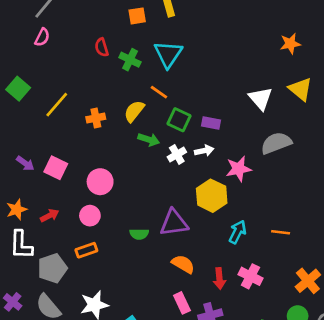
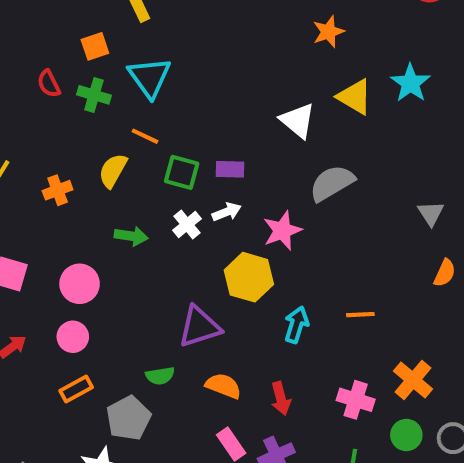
orange square: (137, 16) -> (95, 46), moved
green arrow: (149, 140) -> (131, 236), moved
green semicircle: (139, 234) -> (160, 376), moved
gray pentagon: (52, 268) -> (128, 418), moved
pink cross: (251, 276) -> (356, 400), moved

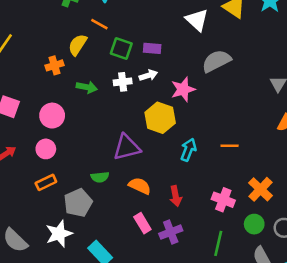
orange cross: (58, 190) -> (55, 65), moved
white cross: (187, 224) -> (123, 82), turned 30

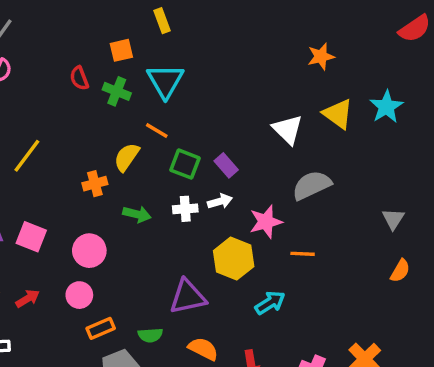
purple rectangle: (152, 48) -> (226, 165), turned 42
orange line: (230, 146) -> (303, 254), moved
cyan arrow: (188, 150) -> (270, 303), turned 35
orange rectangle: (46, 182) -> (101, 328), moved

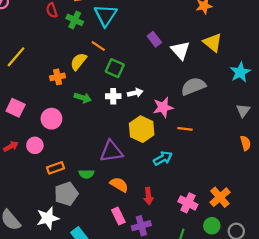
cyan star: (386, 107) -> (240, 72), moved
purple rectangle: (226, 165) -> (154, 39), moved
orange semicircle: (400, 271) -> (246, 143), turned -48
pink circle: (79, 295) -> (35, 145), moved

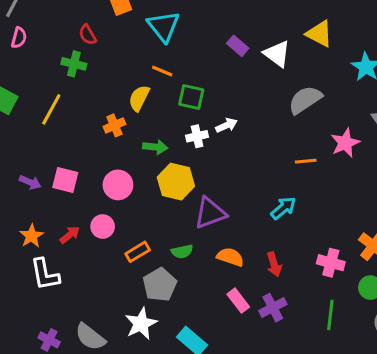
green cross: (75, 20) -> (74, 64), moved
pink star: (163, 107) -> (345, 143), moved
yellow hexagon: (142, 129) -> (176, 182), moved

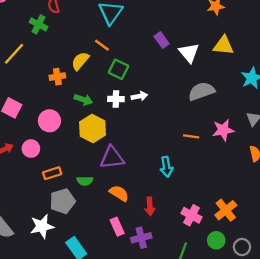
yellow triangle: (319, 34) -> (223, 45), turned -35
cyan arrow: (283, 208) -> (166, 167), turned 108

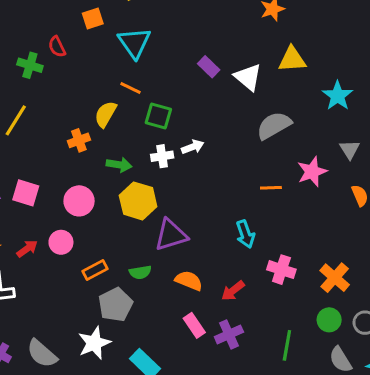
green cross: (38, 24) -> (30, 65), moved
red arrow: (150, 206) -> (233, 291), turned 66
pink cross: (192, 215) -> (281, 270), moved

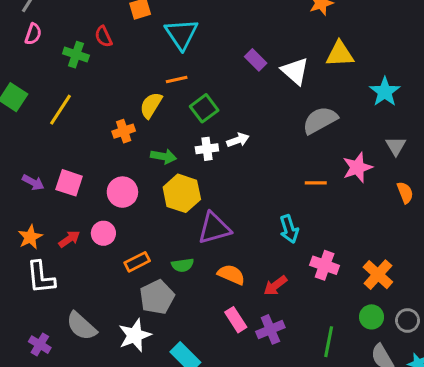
orange line: (131, 88) -> (177, 79), turned -40
green square: (158, 116) -> (204, 108), turned 36
gray semicircle: (42, 354) -> (81, 326), moved

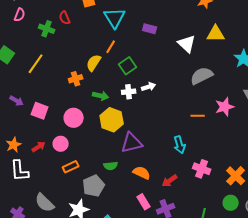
purple rectangle: (256, 60) -> (150, 29), moved, turned -32
orange line: (177, 79) -> (111, 47), turned -48
purple arrow: (33, 182) -> (17, 101), moved
orange rectangle: (137, 262) -> (71, 167), moved

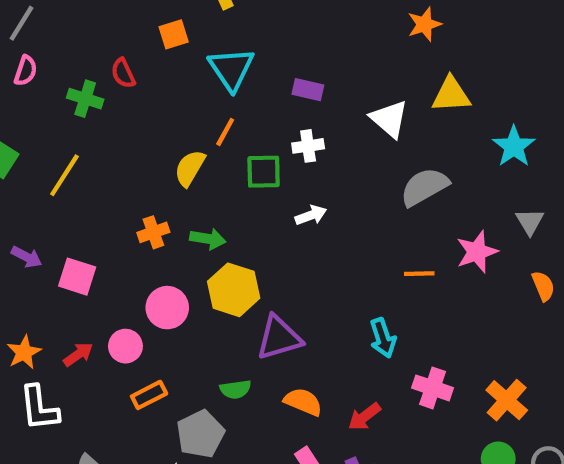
green square: (128, 66) -> (264, 172), turned 36
orange cross: (76, 79) -> (153, 232), moved
white cross: (129, 92) -> (308, 146), moved
pink circle: (74, 118) -> (167, 308), moved

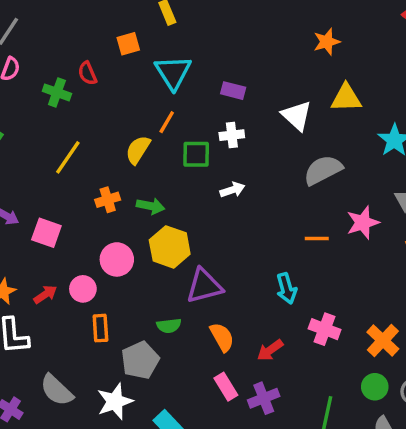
yellow line: (64, 175) -> (68, 157), moved
orange rectangle: (149, 395) -> (100, 328), turned -68
orange semicircle: (303, 402) -> (222, 337), turned 36

